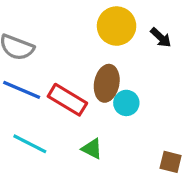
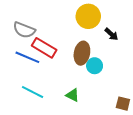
black arrow: (161, 37) -> (111, 34), moved
red rectangle: (67, 100) -> (44, 48), moved

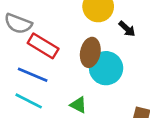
blue line: (27, 57) -> (33, 75), moved
cyan circle: (95, 66) -> (106, 68), size x1.6

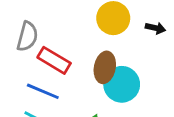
gray semicircle: (18, 24) -> (27, 36), turned -96
black arrow: (127, 29) -> (155, 28), moved, turned -30

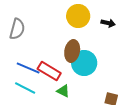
red rectangle: (54, 60) -> (49, 71), moved

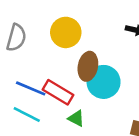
yellow circle: (78, 16) -> (66, 32), moved

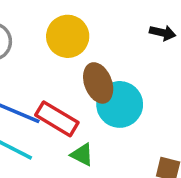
brown ellipse: (88, 66) -> (98, 83), turned -32

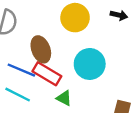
yellow circle: (68, 36) -> (75, 18), moved
brown ellipse: (98, 83) -> (41, 49), moved

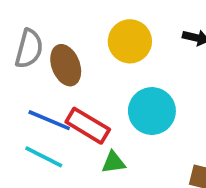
brown ellipse: (41, 49) -> (66, 65), moved
green triangle: (64, 98) -> (113, 162), turned -35

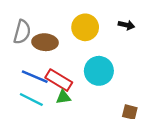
brown ellipse: (66, 65) -> (45, 42), turned -65
green triangle: (113, 162) -> (63, 97), moved

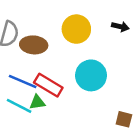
green triangle: (63, 97) -> (37, 102), moved

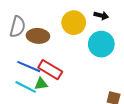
black arrow: (120, 27) -> (101, 15), moved
cyan circle: (91, 75) -> (101, 44), moved

